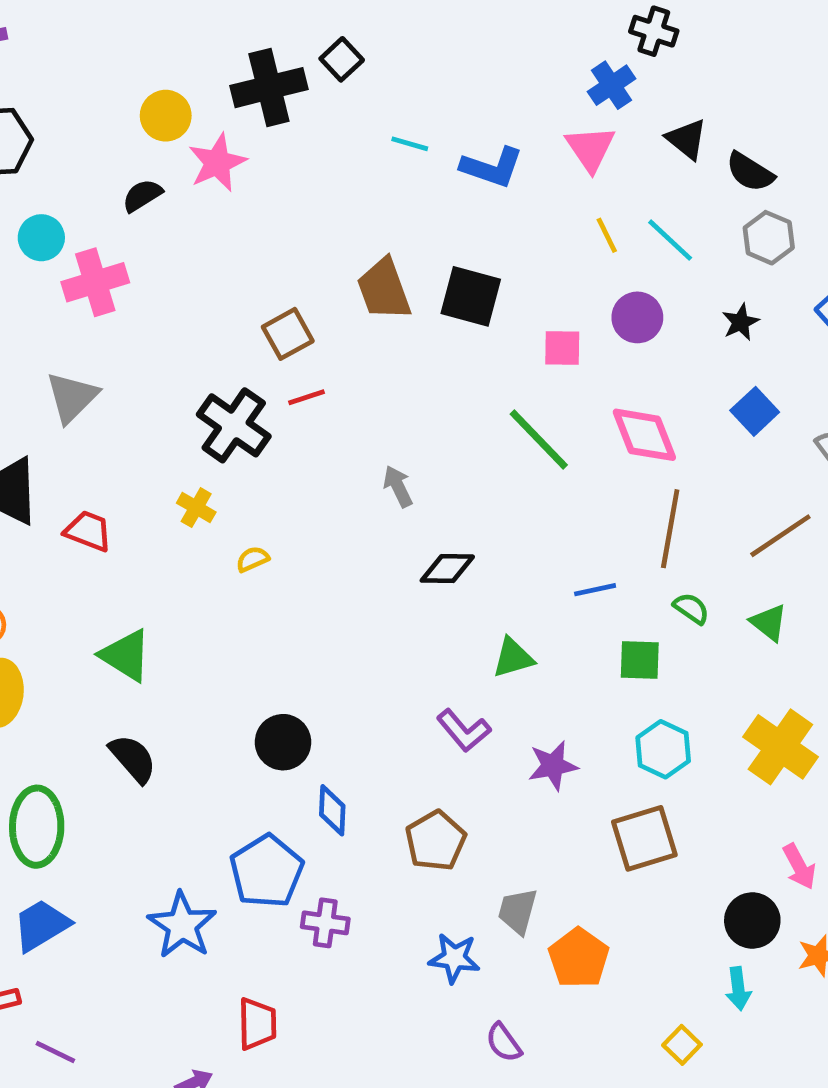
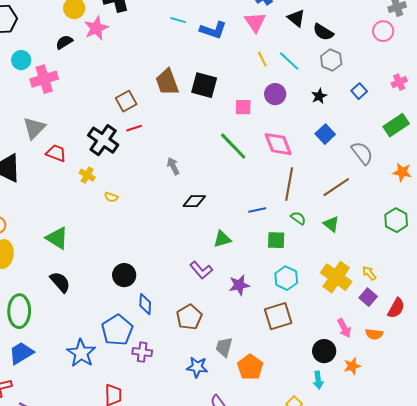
red trapezoid: (88, 531) -> (56, 153), moved
yellow semicircle: (253, 559) -> (111, 197), turned -136

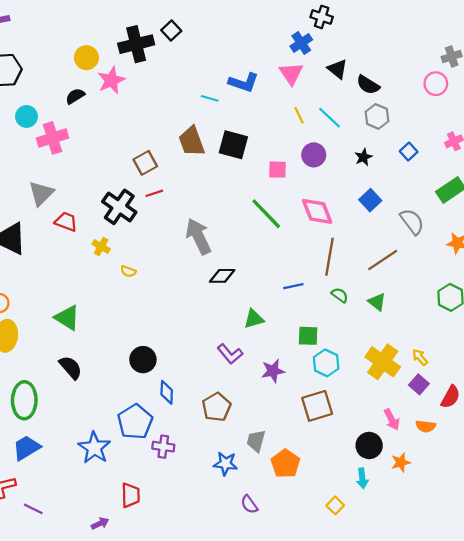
cyan line: (178, 20) -> (210, 98), moved
gray arrow: (173, 166) -> (198, 236), size x1.8
green square: (276, 240) -> (308, 336), moved

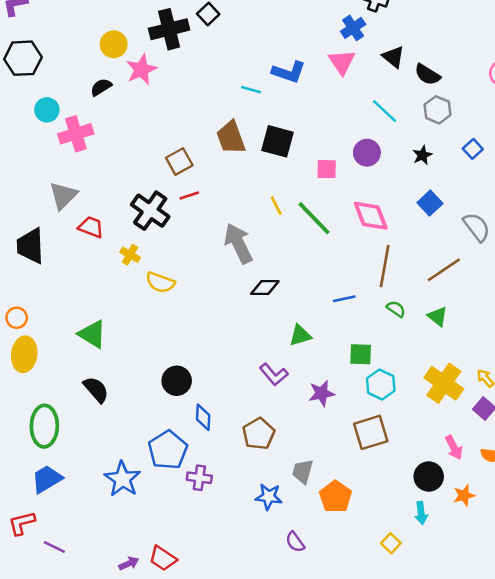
yellow line: (299, 115) -> (276, 206), moved
yellow semicircle: (128, 271) -> (160, 282), size x1.6
red trapezoid: (131, 495) -> (163, 558), moved, turned 125

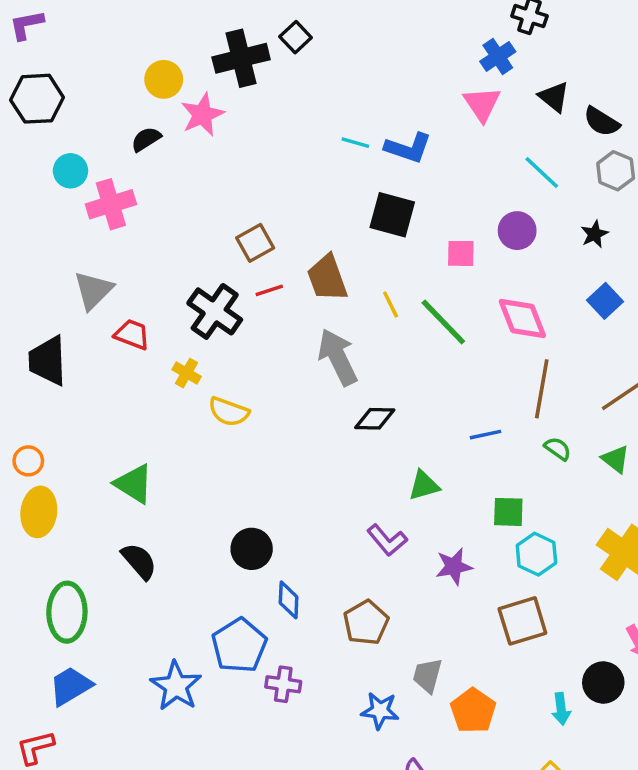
blue L-shape: (289, 72) -> (408, 148), moved
brown trapezoid: (231, 138) -> (327, 278), moved
cyan arrow: (421, 513) -> (561, 709), moved

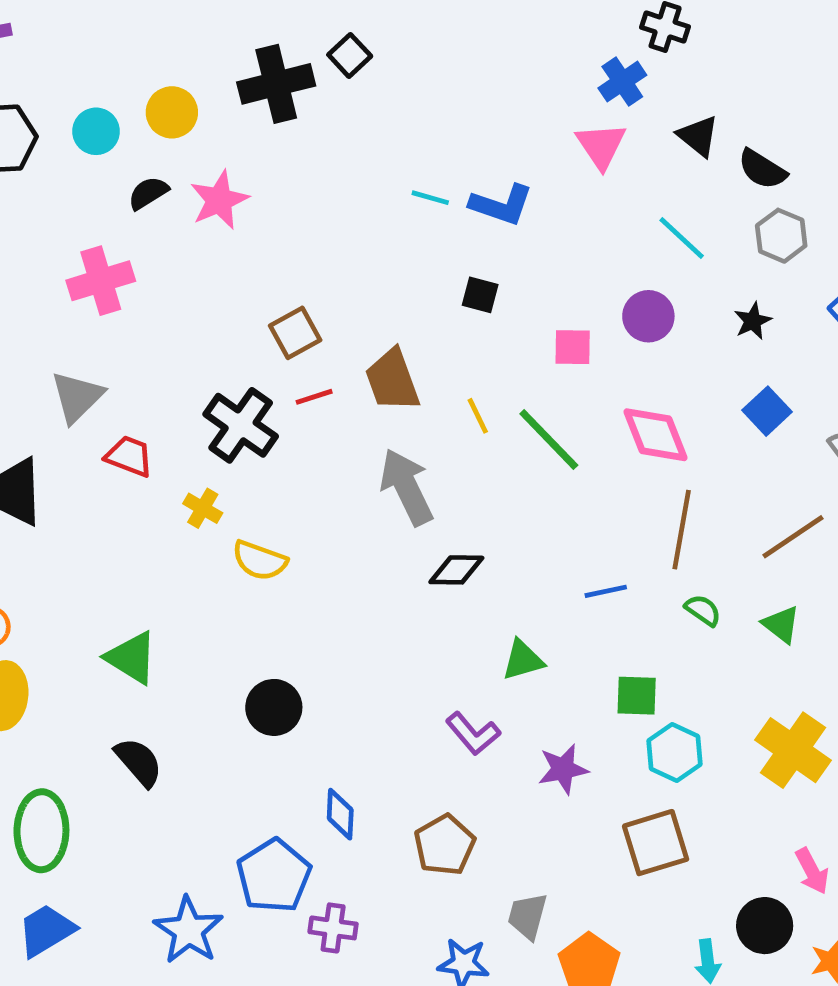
pink star: (202, 115) -> (219, 200), moved
cyan circle: (70, 171) -> (96, 131), moved
black square: (392, 215) -> (480, 295), size x0.6
black circle: (252, 549) -> (274, 707), moved

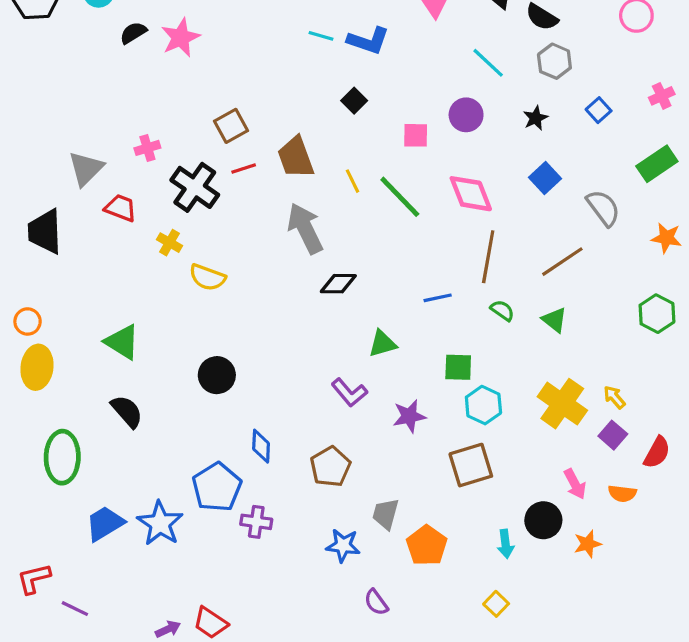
pink cross: (101, 281) -> (147, 148), moved, size x0.6
black square: (480, 295) -> (354, 101), turned 30
blue trapezoid: (46, 930) -> (105, 523), moved

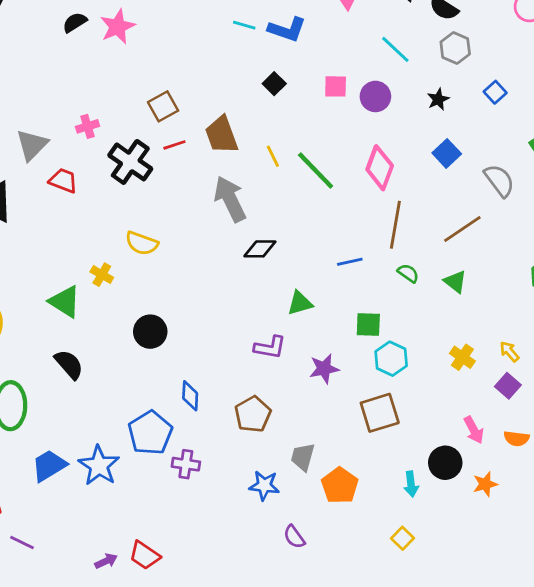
pink square: (416, 135) -> (336, 86), moved
pink diamond: (471, 194) -> (380, 168), turned 42
yellow cross: (170, 243) -> (102, 275), moved
purple L-shape: (349, 392) -> (270, 347), turned -40
yellow cross: (562, 404) -> (462, 357), size x0.6

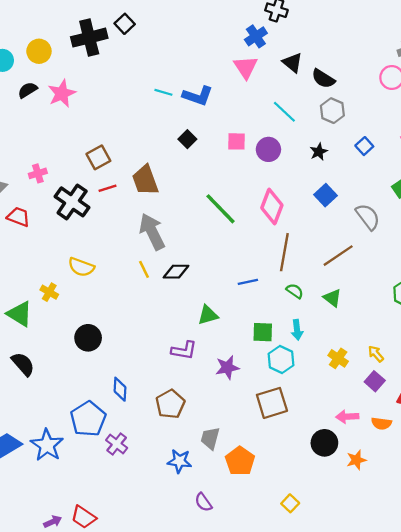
yellow line: (273, 156) -> (144, 269), moved
pink arrow: (474, 430) -> (347, 417), turned 115
purple cross: (186, 464) -> (117, 444), turned 30
cyan arrow: (411, 484) -> (297, 330), moved

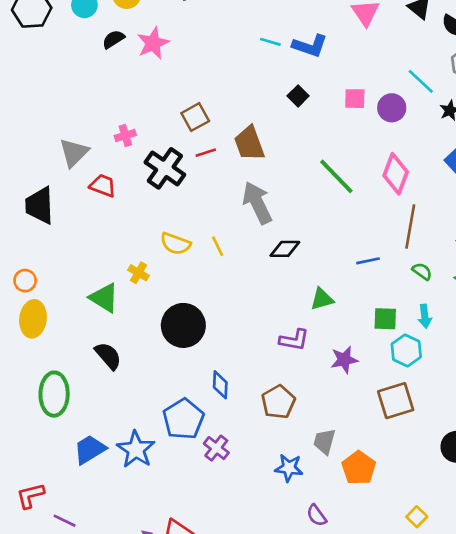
cyan line: (284, 112) -> (421, 81), moved
yellow line: (144, 269) -> (218, 246), moved
black circle: (88, 338) -> (183, 325), size x1.4

